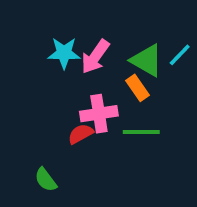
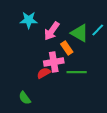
cyan star: (64, 53) -> (29, 20), moved
orange rectangle: (137, 88) -> (67, 48), moved

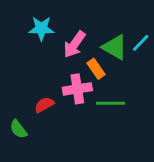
red semicircle: (44, 73) -> (44, 105), moved
green semicircle: (25, 98) -> (18, 129), moved

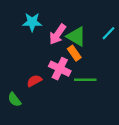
green triangle: (115, 47) -> (76, 36), moved
pink cross: (77, 89) -> (60, 69), turned 35

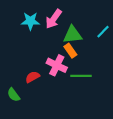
pink arrow: (58, 34) -> (54, 19), moved
green triangle: (76, 36) -> (73, 35), turned -36

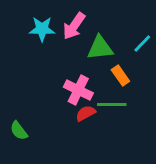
orange rectangle: (70, 51) -> (120, 75), moved
red semicircle: (33, 77) -> (86, 113), moved

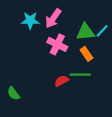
green triangle: (100, 48) -> (85, 32), moved
pink cross: (78, 90) -> (57, 44), moved

